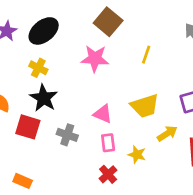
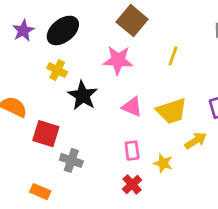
black star: (44, 98) -> (83, 95), moved
pink triangle: (103, 114) -> (132, 107), moved
gray cross: (67, 135) -> (71, 160), moved

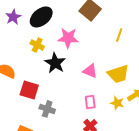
pink star: (118, 60) -> (68, 38), moved
yellow star: (163, 163) -> (117, 103), moved

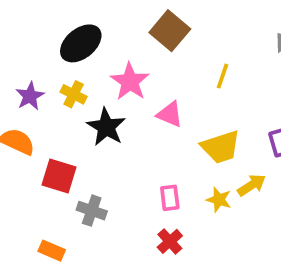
purple star: (13, 17) -> (30, 96), moved
pink star: (68, 38) -> (130, 82), turned 30
pink triangle: (90, 71) -> (170, 114), moved

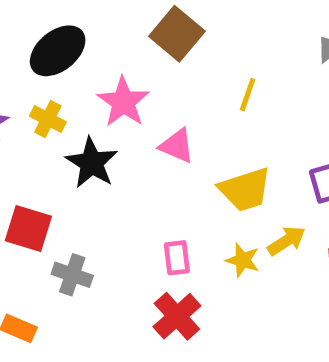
red cross: (170, 241) -> (177, 316), size x1.4

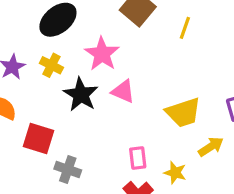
yellow line: (248, 95) -> (185, 28), moved
pink triangle: (177, 146) -> (123, 91), moved
yellow star: (243, 260) -> (175, 173), moved

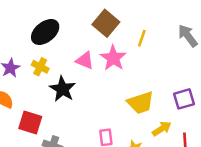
pink star: (102, 54) -> (113, 58), moved
pink triangle: (123, 91) -> (85, 60), moved

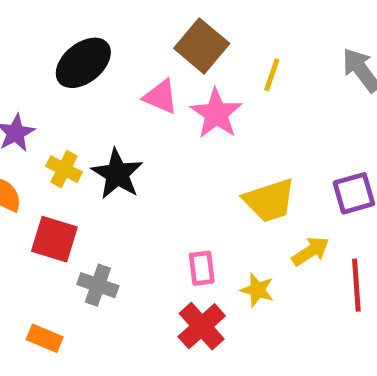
pink triangle: (85, 60) -> (161, 97), moved
yellow cross: (40, 67) -> (64, 169), moved

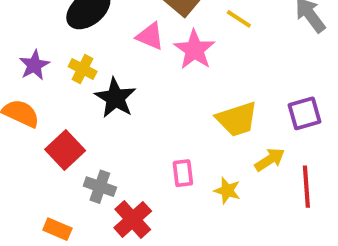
yellow line: (272, 75) -> (239, 19), turned -76
yellow cross: (64, 169) -> (83, 69), moved
red square: (54, 239) -> (65, 150), turned 30
red cross: (202, 326) -> (133, 219), moved

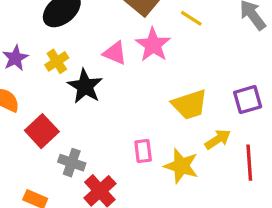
pink triangle: (150, 36) -> (115, 53), moved
yellow cross: (83, 69) -> (57, 61), turned 30
yellow star: (227, 191) -> (181, 166), size x1.5

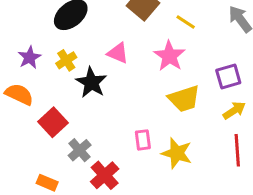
pink star: (153, 45) -> (169, 56), moved
purple square: (248, 100) -> (228, 77), moved
yellow arrow: (218, 139) -> (234, 110), moved
gray cross: (72, 163) -> (80, 150), turned 30

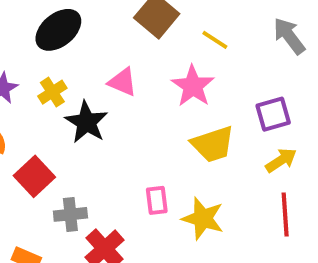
gray cross: (80, 150) -> (70, 214), turned 35

